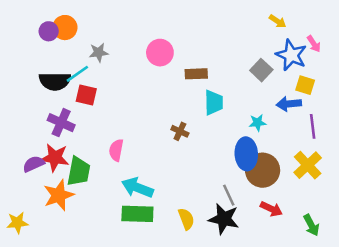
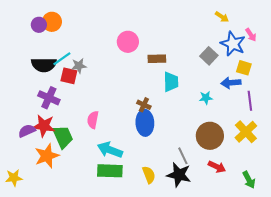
gray star: (99, 53) -> (79, 66), moved
blue ellipse: (246, 154) -> (145, 123), moved
green trapezoid: (79, 171) -> (63, 137), turned -35

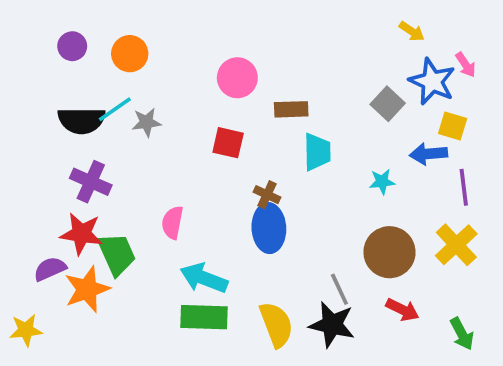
orange circle: (52, 22) -> (130, 54), moved
red square: (69, 76) -> (228, 143), moved
purple semicircle: (27, 131) -> (50, 269), moved
yellow semicircle: (149, 175) -> (276, 325), size x1.4

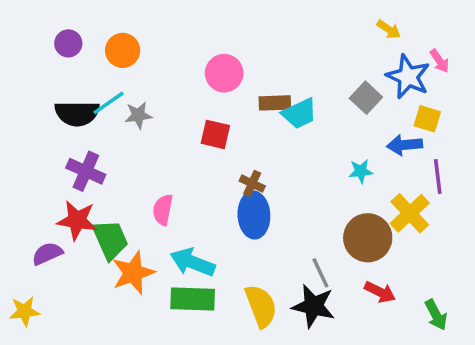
cyan trapezoid: (317, 152) -> (299, 113), moved, turned 66
yellow cross: (456, 245) -> (410, 213), moved
orange star: (87, 289) -> (133, 273), moved

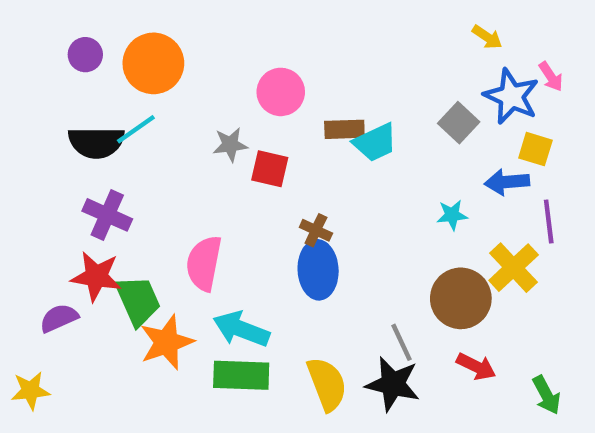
orange circle: (123, 50) -> (153, 63), size x1.4
gray star: (138, 115) -> (230, 145), moved
pink semicircle: (163, 210) -> (204, 263), size x1.4

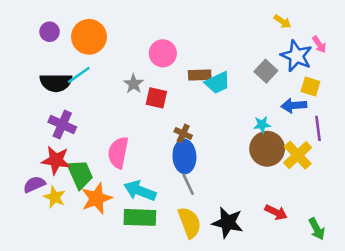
gray star: (230, 145) -> (134, 84), turned -30
brown circle: (461, 298) -> (267, 149), moved
gray line: (402, 342) -> (188, 184), moved
yellow star: (30, 391) -> (55, 197), moved, turned 30

